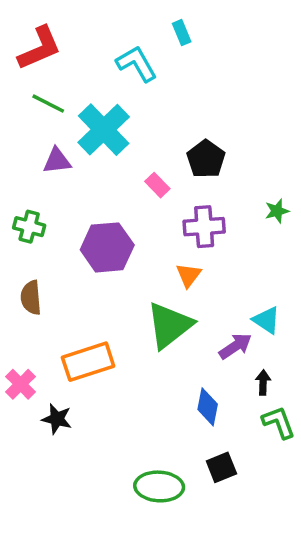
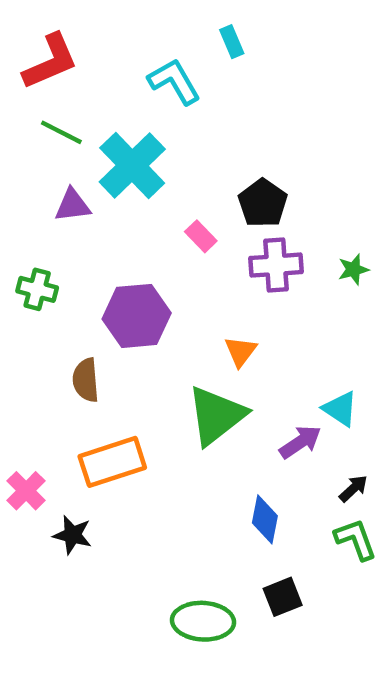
purple cross: (204, 227) -> (276, 265), moved
brown semicircle: (31, 298) -> (86, 380), moved
black arrow: (263, 383) -> (353, 488), moved, turned 45

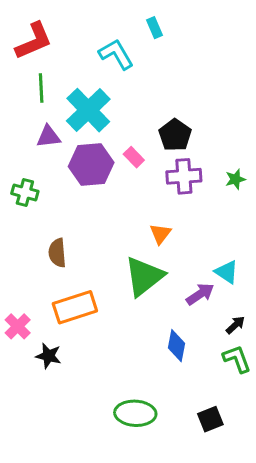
green line: (61, 132) -> (41, 88), turned 60
purple hexagon: (137, 316) -> (91, 165), moved
black square: (283, 597) -> (210, 419), moved

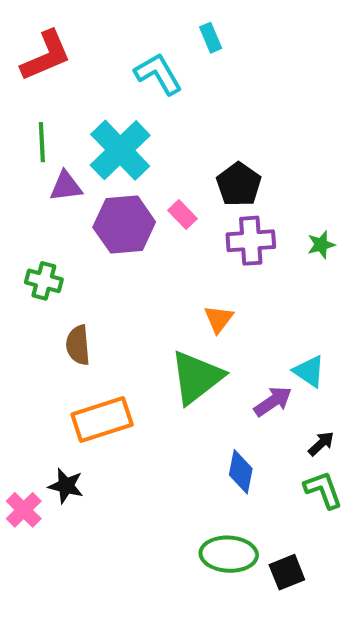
green line: (41, 88) -> (42, 142), moved
green cross: (25, 192) -> (44, 281), moved
pink cross: (18, 326) -> (24, 510), moved
green ellipse: (135, 413) -> (229, 554), moved

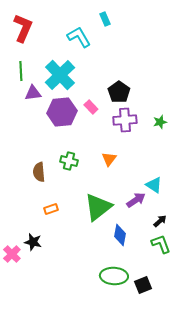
red L-shape: (46, 56) -> (23, 28), turned -44
green cross: (44, 281) -> (69, 161), moved
green triangle: (197, 377) -> (98, 207), moved
orange rectangle: (102, 419) -> (51, 209), size x0.5

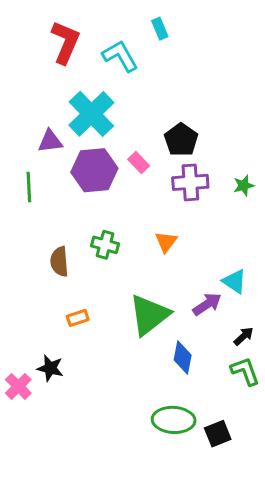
red L-shape: (23, 28) -> (65, 42), moved
green line: (21, 71) -> (29, 187), moved

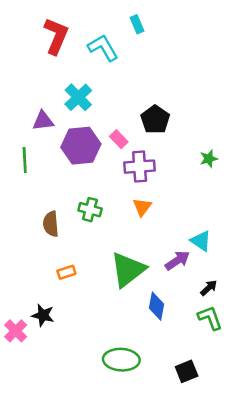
cyan cross: (91, 114) -> (78, 97), size x0.7
purple cross: (190, 182) -> (140, 167), moved
green ellipse: (174, 420) -> (121, 360), moved

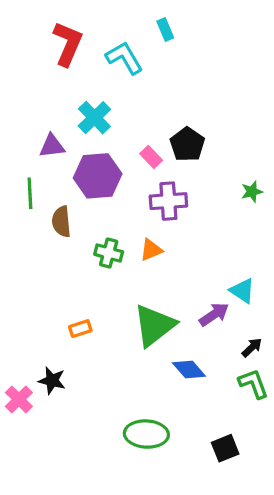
pink rectangle: (119, 139) -> (151, 157), moved
orange triangle: (142, 207) -> (151, 250), moved, turned 30
brown semicircle: (51, 224) -> (61, 222), moved
blue diamond: (157, 306) -> (189, 370), turned -52

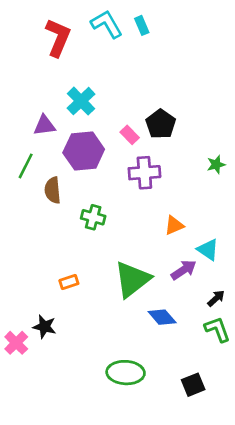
cyan L-shape: (124, 58) -> (107, 24), moved
green line: (30, 193) -> (26, 166), turned 30
orange triangle: (151, 250) -> (174, 225), moved

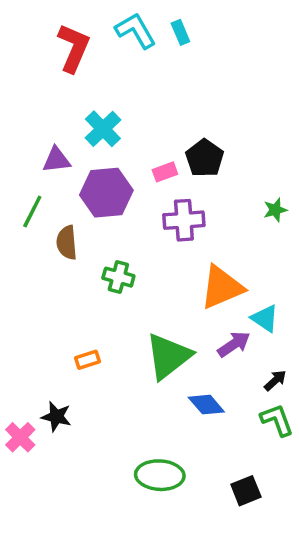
pink rectangle: (130, 135) -> (165, 172), turned -66
orange triangle: (174, 225) -> (222, 287), size x1.8

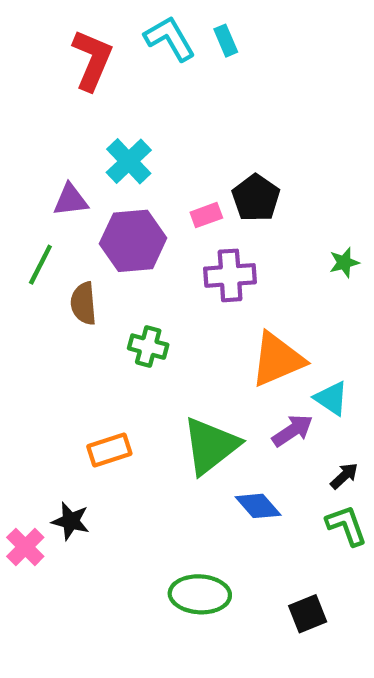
orange rectangle: (87, 360) -> (109, 450), size x1.4

